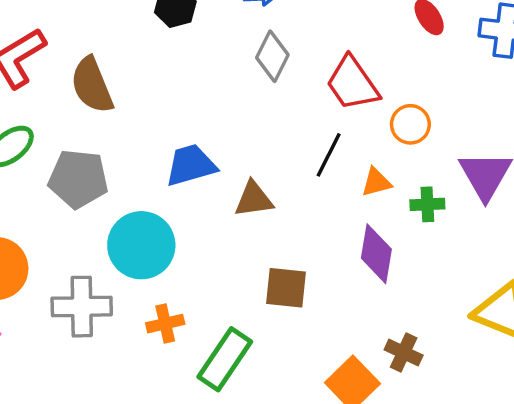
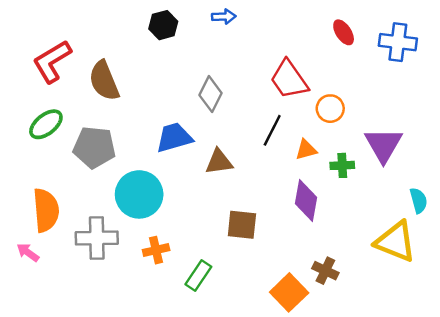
gray diamond: (272, 56) -> (210, 94), moved
green rectangle: (225, 359) -> (198, 275), size x0.7

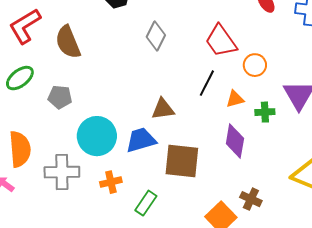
gray diamond: (210, 94) -> (156, 36), moved
blue trapezoid: (174, 138) -> (141, 140), moved
gray pentagon: (94, 147) -> (60, 97), size x0.7
brown square: (242, 225) -> (182, 161), size x1.4

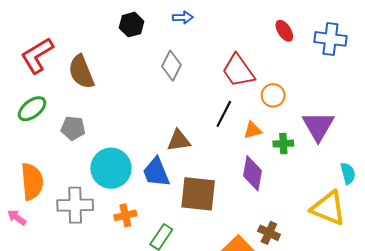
blue trapezoid: (141, 140) -> (156, 172), turned -96

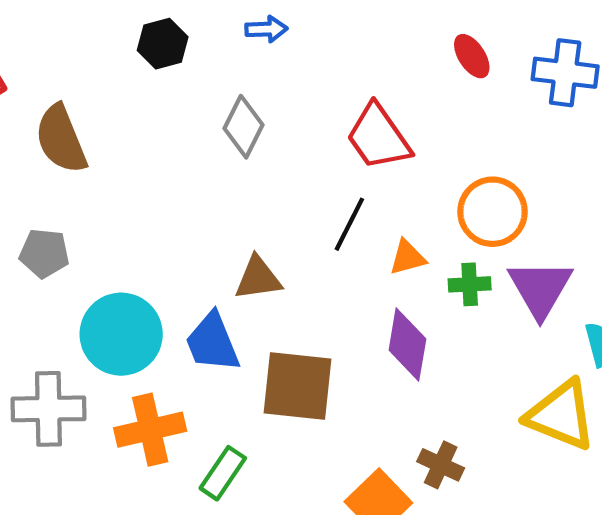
orange circle: (273, 95) -> (493, 212), moved, size x1.4
purple triangle: (318, 126) -> (540, 288), moved
orange cross: (125, 215) -> (150, 430), size x1.5

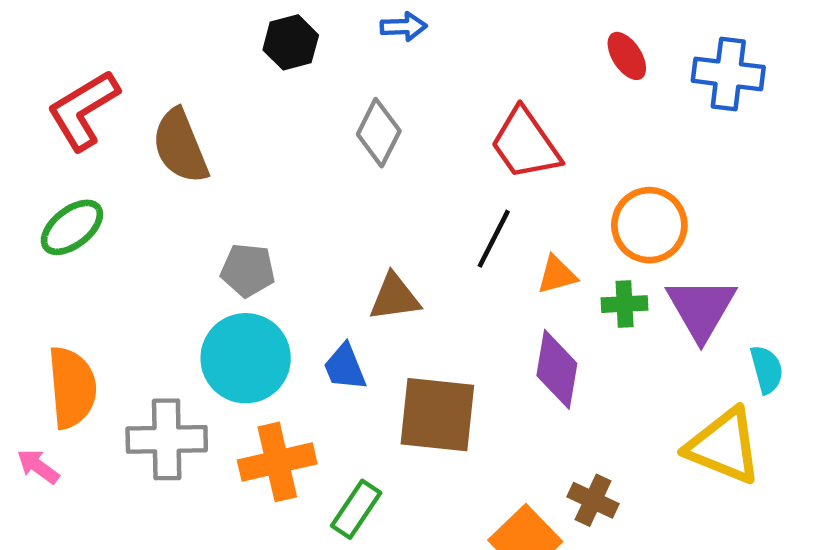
gray pentagon: (44, 253) -> (248, 270), moved
blue trapezoid: (212, 342) -> (345, 367), size x0.7

